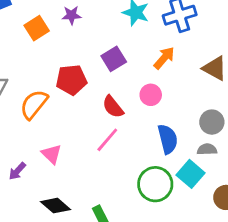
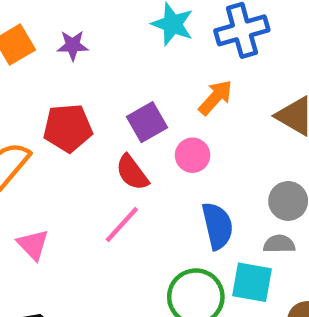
purple star: (72, 15) -> (73, 45), moved
purple square: (114, 59) -> (147, 122), moved
cyan square: (190, 174) -> (252, 282), turned -32

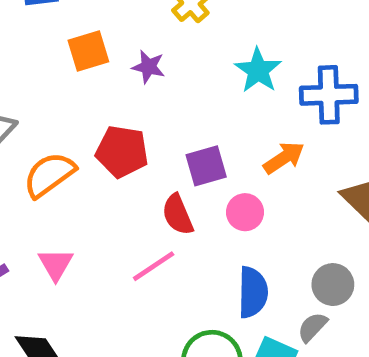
gray semicircle: (279, 244) -> (312, 327), turned -60

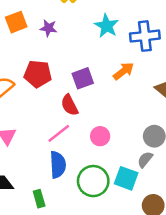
pink circle: (245, 212) -> (100, 136), moved
blue semicircle: (253, 292) -> (58, 165), moved

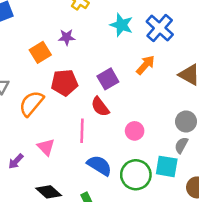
orange square: (16, 22) -> (40, 52), moved
blue cross: (145, 36) -> (160, 28), turned -32
pink line: (59, 133) -> (82, 131), moved, turned -40
blue semicircle: (58, 165) -> (99, 165), turned -45

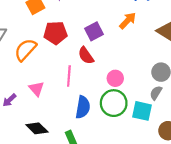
blue semicircle: (99, 165) -> (83, 107), turned 65
green circle: (136, 175) -> (114, 103), moved

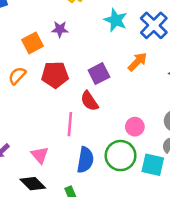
orange semicircle: (25, 50) -> (17, 76), moved, size x0.7
pink circle: (115, 78) -> (135, 127), moved
pink triangle: (37, 89) -> (40, 155), moved

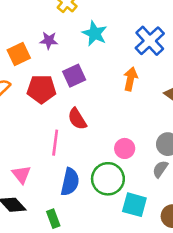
cyan star: (116, 20) -> (95, 33), moved
orange arrow: (137, 62) -> (130, 79), turned -35
purple square: (99, 74) -> (74, 76), moved
cyan square: (153, 165) -> (134, 205), moved

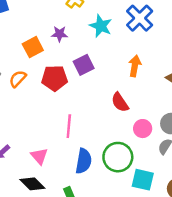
blue cross: (150, 41) -> (140, 18), moved
red semicircle: (77, 119) -> (120, 102), moved
pink circle: (125, 148) -> (143, 129), moved

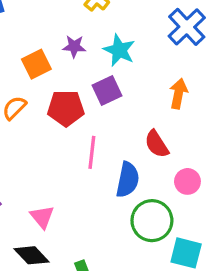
cyan star: (101, 26) -> (119, 50), moved
pink line: (69, 126) -> (92, 152), moved
blue semicircle: (84, 161) -> (128, 180), moved

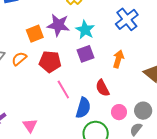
purple star: (74, 46) -> (58, 25), size x1.6
purple square: (107, 90) -> (86, 54), moved
pink line: (92, 152) -> (63, 90), turned -42

